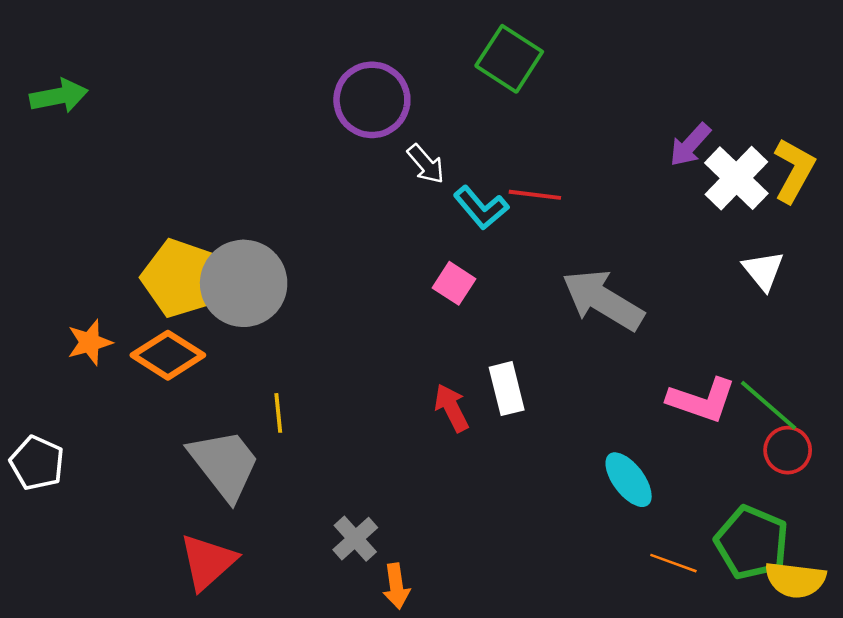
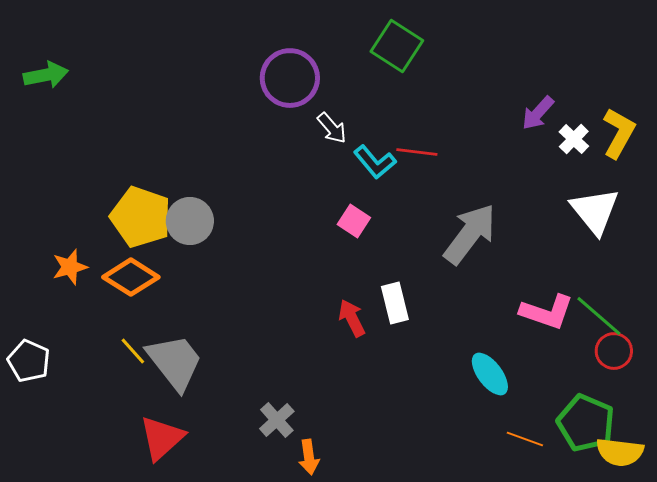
white cross: (736, 178) -> (574, 139), size x0.6
white triangle: (763, 271) -> (595, 211), size x1.5
gray circle: (244, 283) -> (190, 221), size x0.7
gray arrow: (603, 300) -> (470, 234), turned 96
yellow line: (278, 413) -> (133, 351), moved, turned -36

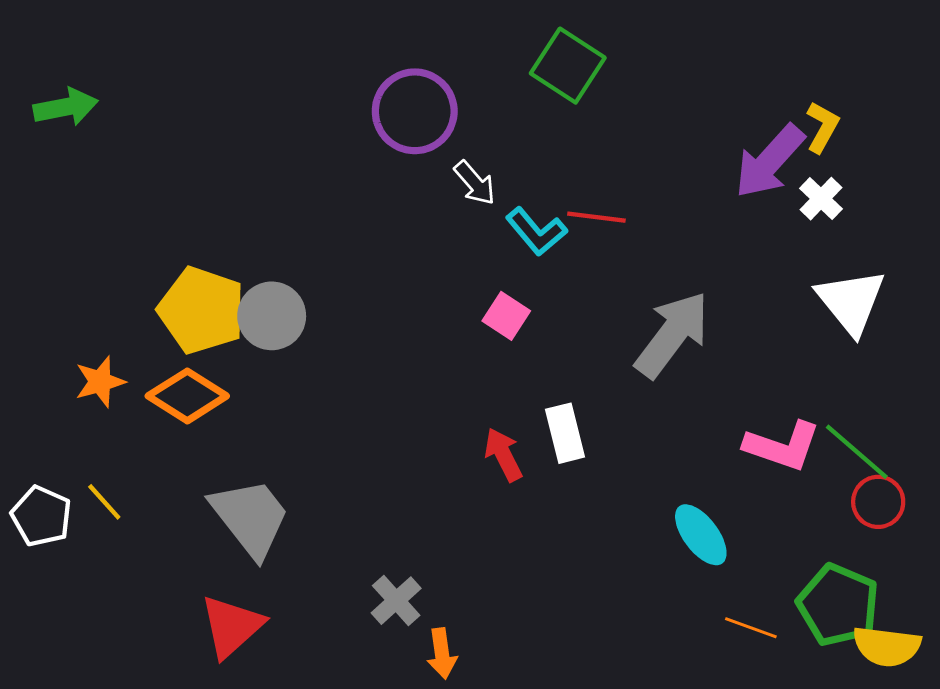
purple arrow: (538, 113) -> (769, 161), size x1.5
yellow L-shape: (619, 133) -> (822, 127), moved, size x0.7
yellow line: (133, 351) -> (104, 502), moved

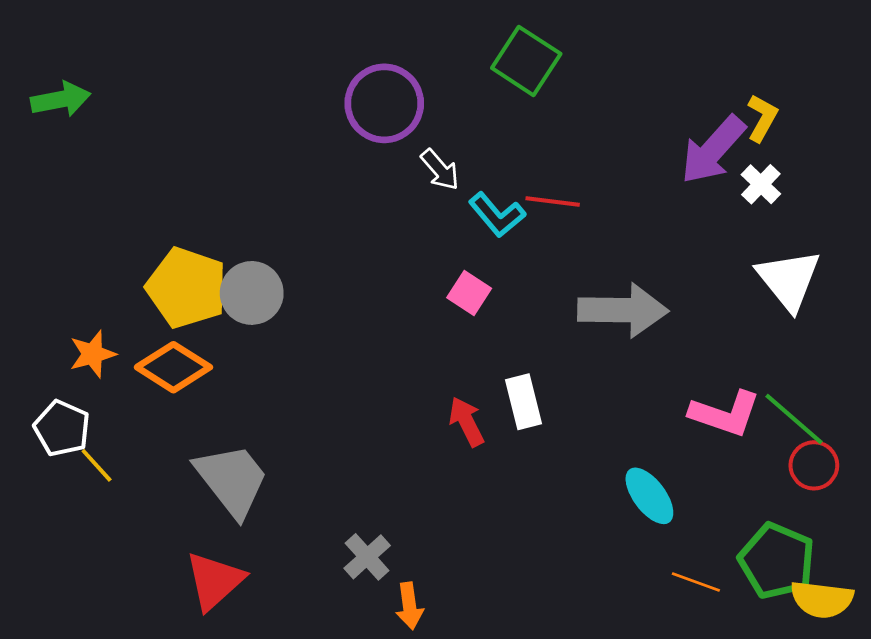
gray arrow: (672, 334) -> (623, 310), turned 54
white pentagon: (41, 516) -> (62, 428), moved

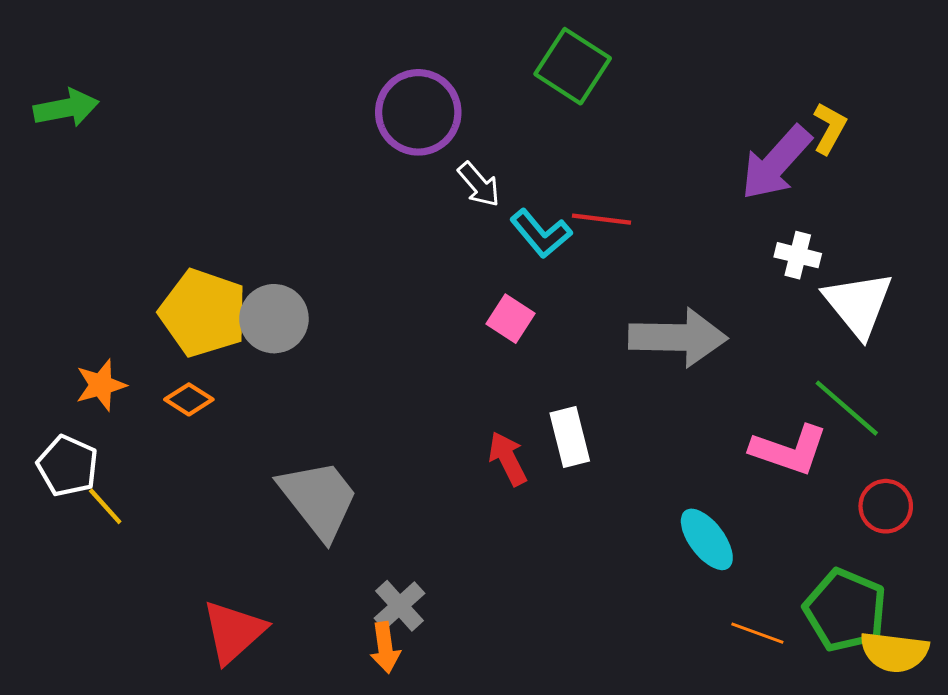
white cross: (761, 184) -> (798, 255), moved, turned -30
orange diamond: (173, 367) -> (189, 399), size x0.6
green line: (794, 419) -> (847, 408), moved
gray trapezoid: (232, 480) -> (319, 499), moved
orange arrow: (409, 606) -> (385, 648), moved

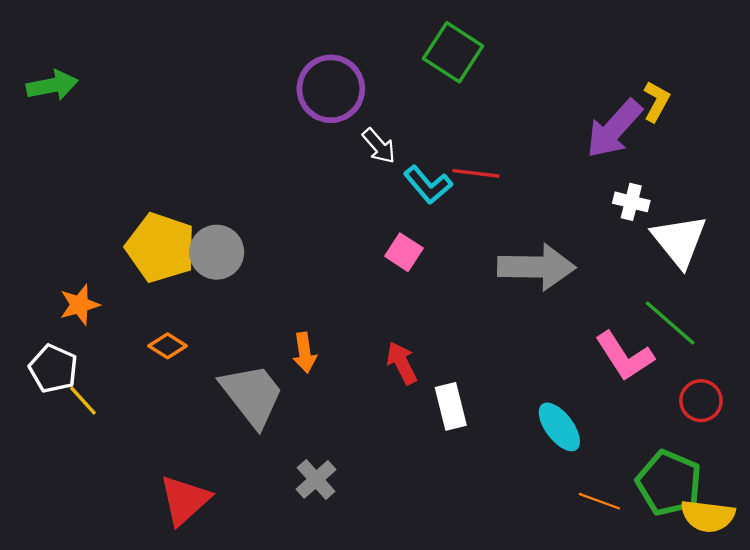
orange diamond: (189, 399) -> (168, 346), moved
white rectangle: (570, 437) -> (451, 406), moved
pink L-shape: (789, 450) -> (624, 356), turned 38
orange arrow: (385, 648) -> (305, 353), moved

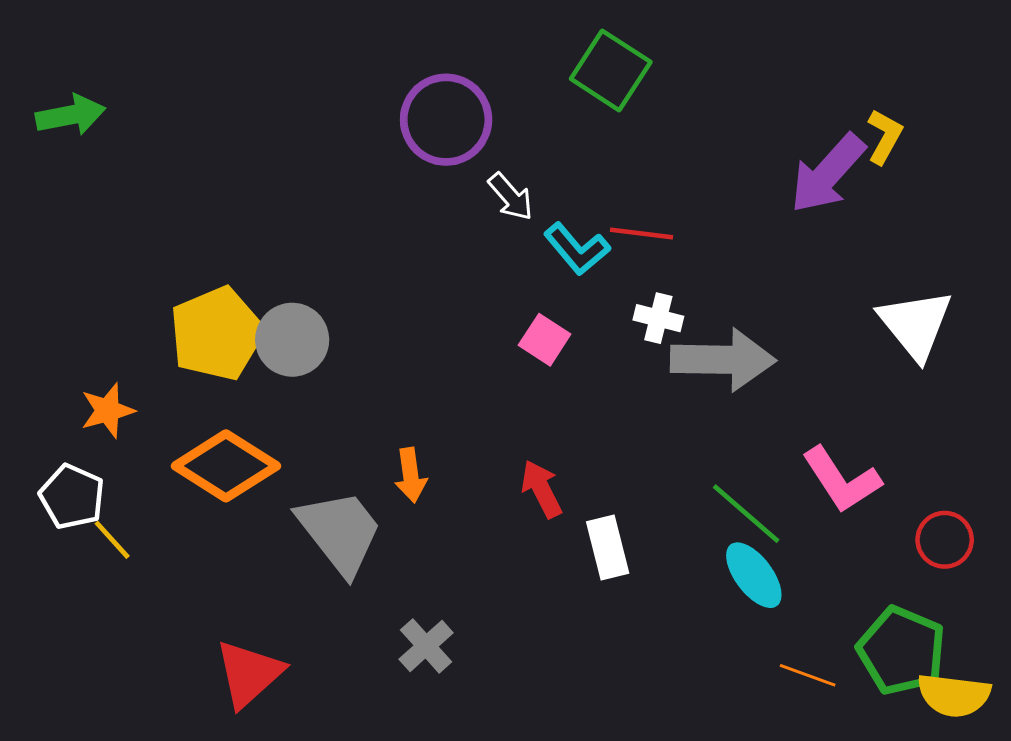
white cross: (631, 202) -> (658, 318), moved
yellow pentagon: (161, 248) -> (217, 334), turned 30
green line: (670, 323) -> (746, 514), moved
orange diamond: (168, 346) -> (226, 466), size x2.0

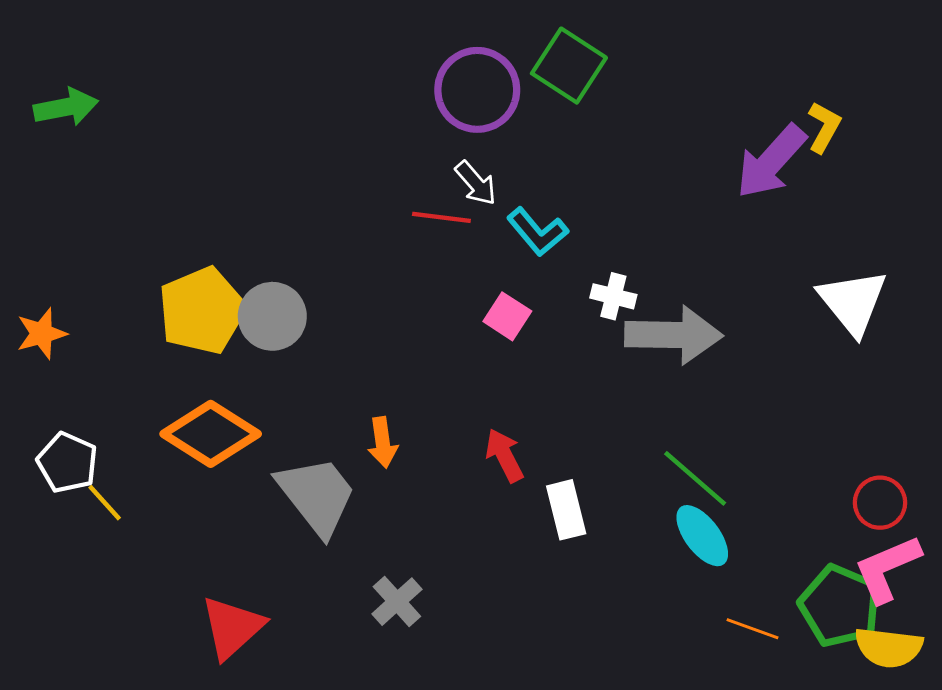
purple circle: (446, 120) -> (477, 90), moved
red line: (641, 234) -> (441, 217), moved
orange star: (107, 411) -> (42, 334), moved
pink L-shape: (842, 480) -> (887, 569), moved, turned 100

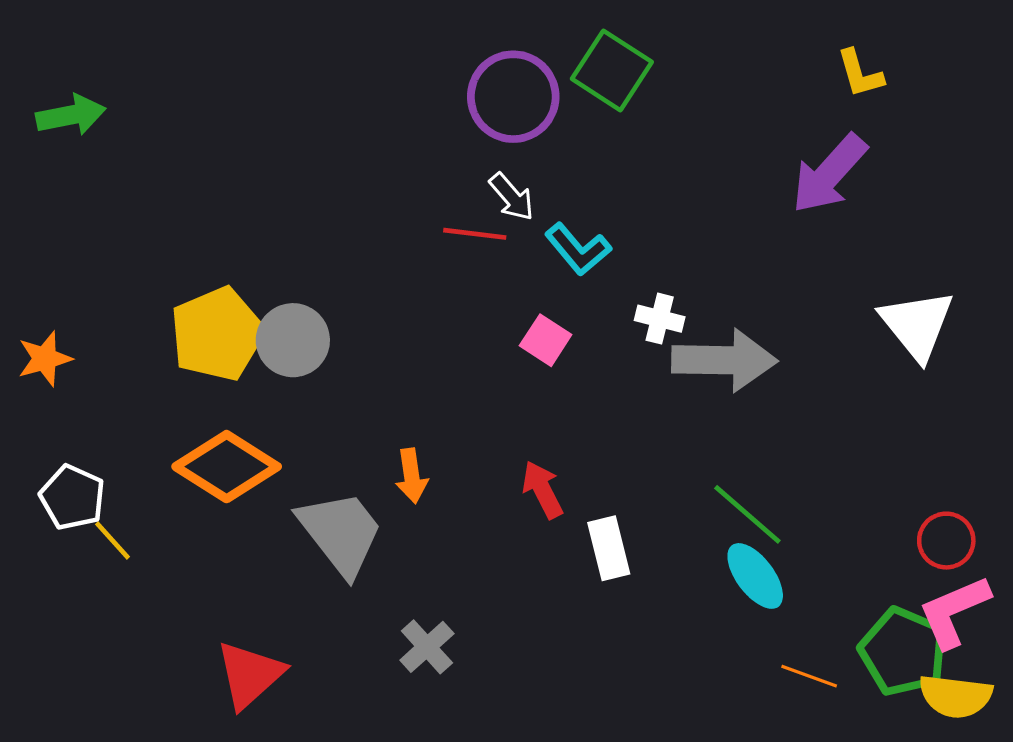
yellow L-shape: (824, 127) -> (860, 74), moved, turned 135

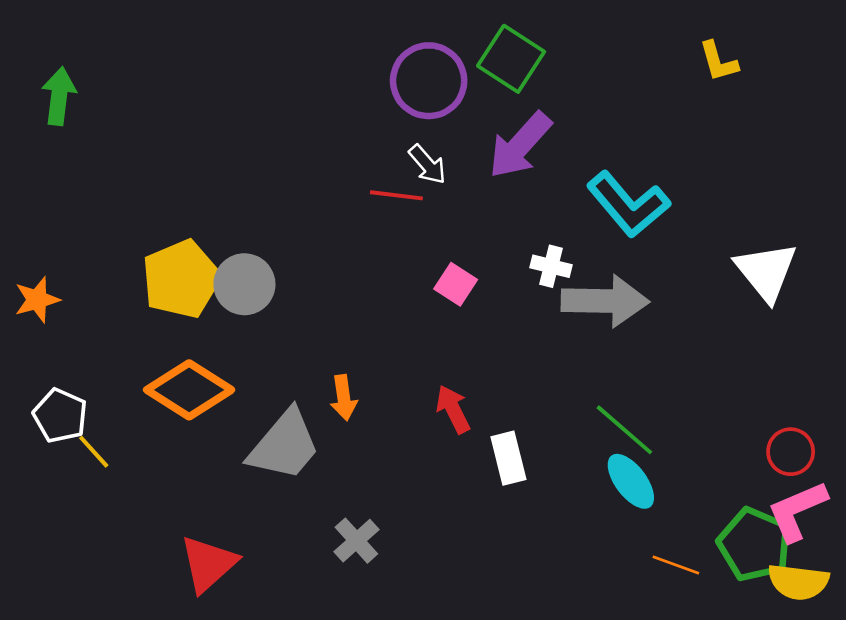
green arrow: (71, 115) -> (59, 96), turned -72
purple arrow: (829, 174) -> (520, 145), moved
cyan L-shape: (578, 249) -> (628, 204), moved, size x1.5
gray trapezoid: (341, 533) -> (284, 445), turned 78

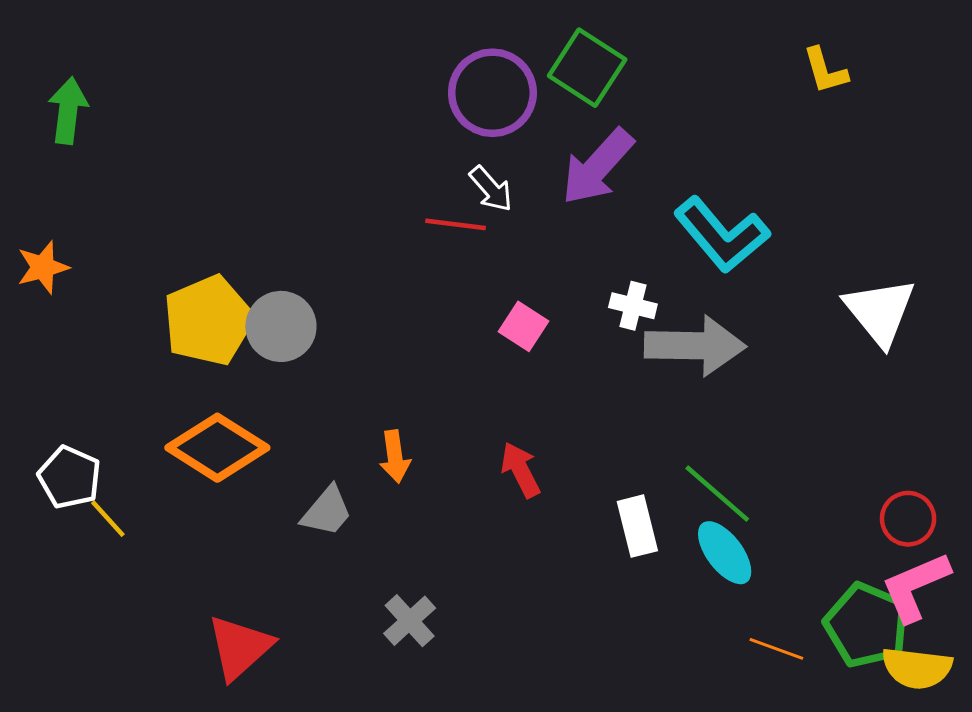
orange star: (37, 300) -> (43, 267), moved
gray trapezoid: (284, 445) -> (327, 511), size x0.6
white rectangle: (508, 458) -> (637, 526), moved

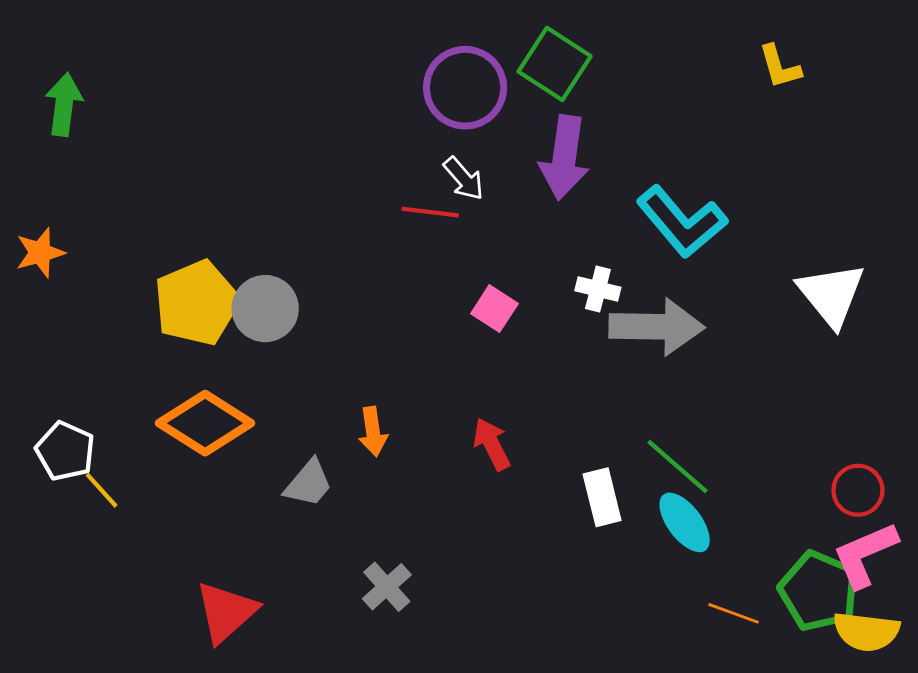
purple arrow: (597, 167) -> (564, 158), turned -34

